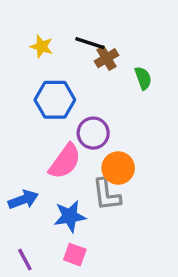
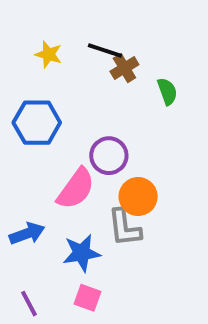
blue hexagon: (55, 100) -> (37, 123), moved

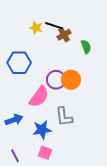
yellow star: (49, 54) -> (36, 28), moved
orange circle: (138, 197) -> (71, 80), moved

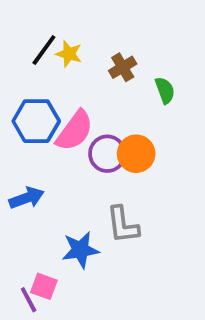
black line: (54, 26) -> (44, 50), moved, turned -72
pink semicircle: (39, 97) -> (75, 131), moved
blue arrow: (14, 120) -> (27, 198), moved
pink square: (45, 153) -> (44, 286), moved

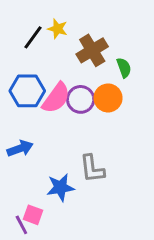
yellow star: (69, 54) -> (58, 29), moved
brown cross: (123, 67) -> (92, 50), size x1.5
purple circle: (107, 154) -> (81, 99), moved
orange circle: (136, 154) -> (108, 98), moved

